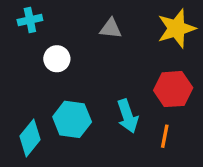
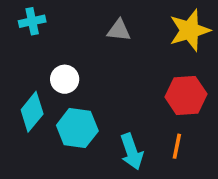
white circle: (57, 59) -> (65, 79), moved
cyan arrow: (128, 116) -> (132, 152), moved
cyan diamond: (30, 138) -> (32, 112), moved

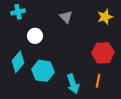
gray triangle: (119, 30) -> (66, 17), turned 40
yellow star: (190, 30) -> (105, 17), size x0.7
white circle: (65, 79) -> (35, 36), moved

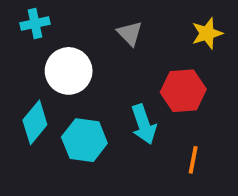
white circle: (35, 36) -> (69, 71), size x1.5
red hexagon: (103, 53) -> (183, 91), moved
cyan arrow: (73, 84) -> (144, 124), moved

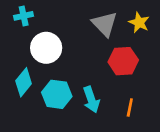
gray triangle: (130, 33) -> (105, 24), moved, size x1.5
yellow star: (207, 33) -> (139, 23), turned -30
cyan arrow: (144, 124) -> (91, 100), moved

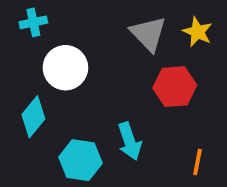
cyan hexagon: (57, 94) -> (80, 160), moved
orange line: (130, 108) -> (197, 162), moved

